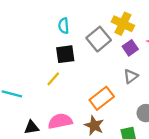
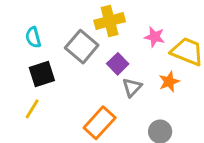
yellow cross: (123, 24) -> (110, 21), turned -30
purple square: (130, 48) -> (118, 64), moved

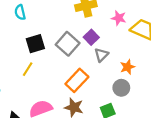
cyan semicircle: (33, 37) -> (20, 12), moved
gray square: (82, 47) -> (68, 44), moved
orange star: (169, 82) -> (127, 67), moved

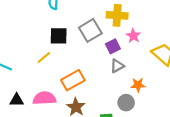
pink star: (119, 18) -> (133, 36), moved
gray square: (68, 44) -> (90, 30), moved
orange rectangle: (77, 80) -> (73, 80), moved

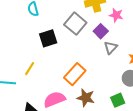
yellow line: (44, 57) -> (30, 69), moved

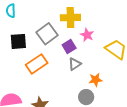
orange rectangle: (75, 74) -> (37, 64), moved

